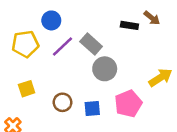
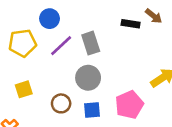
gray rectangle: (91, 44) -> (91, 43), turned 30
gray circle: (105, 69) -> (88, 78), moved

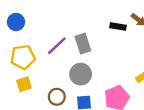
blue circle: (50, 19) -> (16, 22), moved
yellow pentagon: (23, 43) -> (23, 57), moved

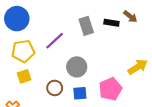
blue circle: (16, 22) -> (17, 19), size x1.5
gray rectangle: (83, 44) -> (86, 26), moved

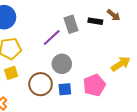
purple line: (55, 41) -> (52, 37), moved
brown circle: (55, 88) -> (41, 84), size x1.5

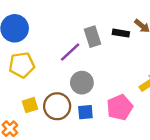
yellow square: (11, 73) -> (30, 105), moved

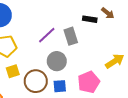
gray rectangle: (93, 37) -> (71, 36), moved
yellow square: (30, 105) -> (13, 71), moved

